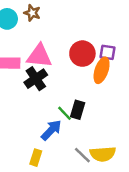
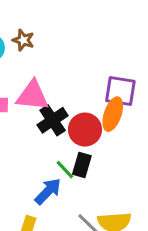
purple square: (108, 52) -> (120, 91), size x1.5
red circle: (82, 54) -> (85, 130), moved
black cross: (36, 79) -> (53, 120), moved

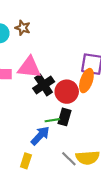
green line: (65, 170) -> (52, 120), turned -56

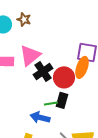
pink triangle: (29, 67) -> (30, 55), turned -45
blue arrow: (40, 136) -> (40, 117), turned -120

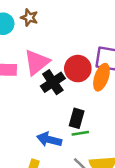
red circle: (64, 77) -> (78, 69), moved
green line: (51, 103) -> (80, 133), moved

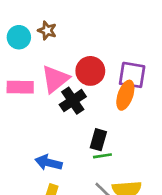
red circle: (78, 69) -> (90, 71), moved
blue arrow: (49, 139) -> (49, 163), moved

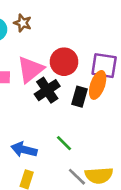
black rectangle: (98, 140) -> (80, 97), moved
green line: (102, 156) -> (64, 143), moved, turned 54

